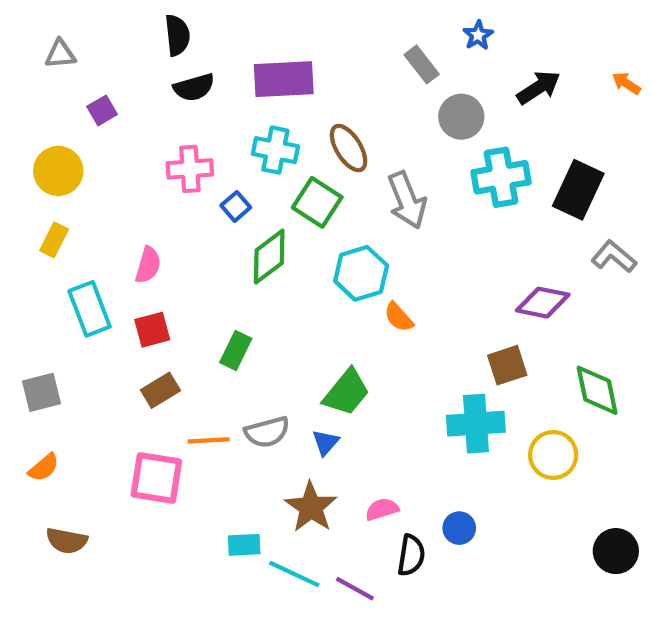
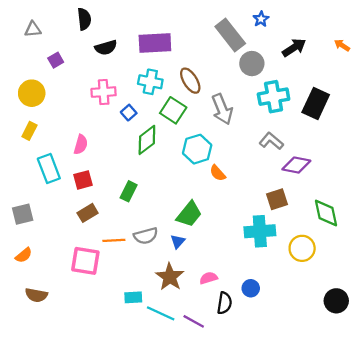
black semicircle: (177, 35) -> (84, 19), moved
gray rectangle: (422, 64) -> (230, 35), size x1.6
gray L-shape: (614, 257) -> (271, 141), moved

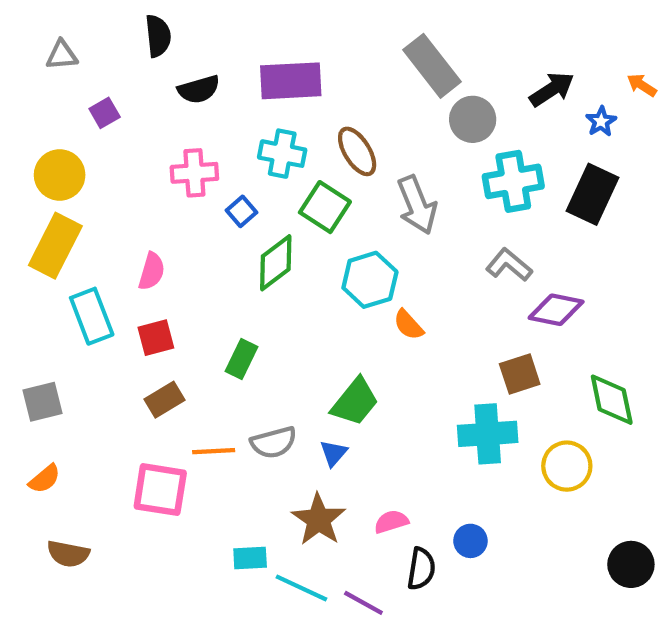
blue star: (261, 19) -> (601, 121), moved
yellow rectangle: (29, 131) -> (55, 246), size x1.8

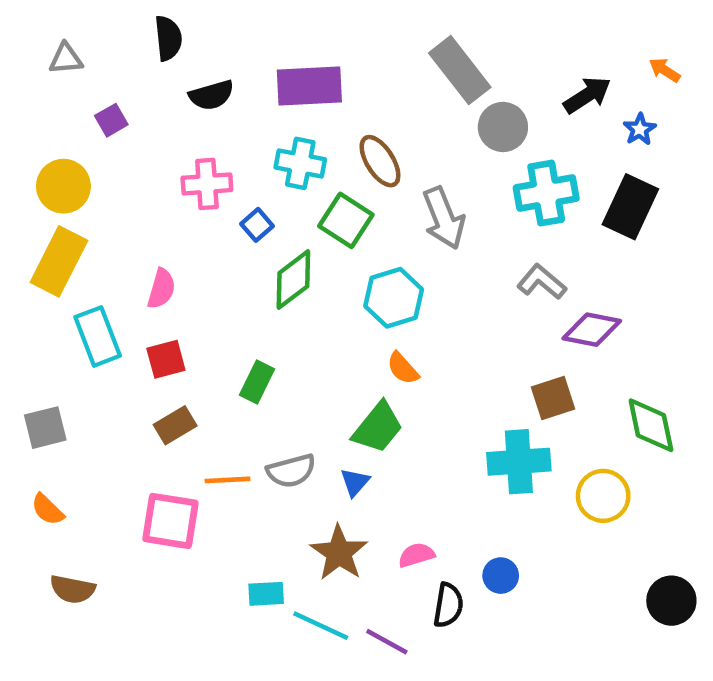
orange arrow: (642, 85) -> (665, 70), moved
orange semicircle: (408, 325) -> (403, 368), moved
orange semicircle: (45, 479) -> (48, 510), turned 84

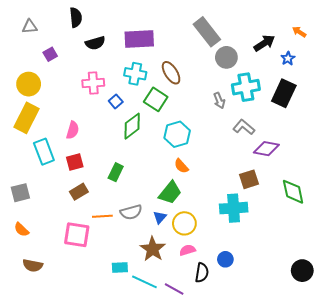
gray arrow: (444, 218) -> (219, 100), moved, size x0.6
yellow circle: (603, 496) -> (184, 223), moved

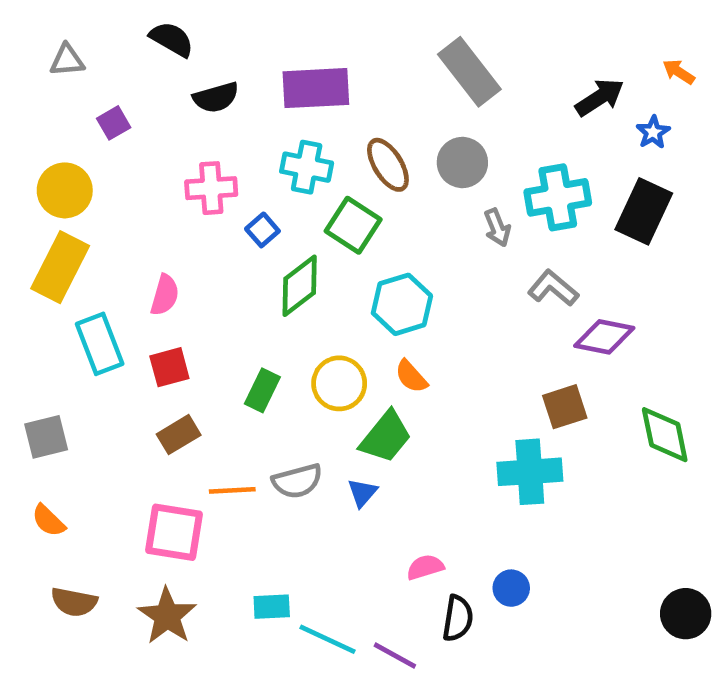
black semicircle: (76, 17) -> (172, 39), turned -54
gray circle: (226, 57) -> (462, 162), moved
yellow circle: (184, 223) -> (339, 383), moved
brown star: (153, 249) -> (167, 616), moved

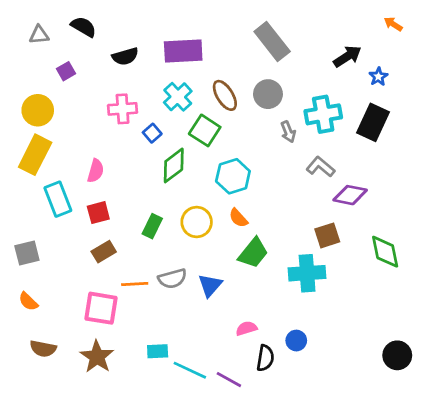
black semicircle: (172, 39) -> (83, 27), moved
orange arrow: (679, 72) -> (393, 24), moved
cyan cross: (307, 167) -> (178, 97), turned 36
green trapezoid: (386, 437) -> (253, 253), moved
blue triangle: (362, 493) -> (210, 285), size x1.4

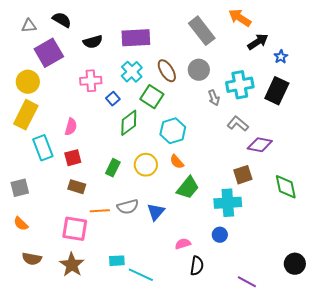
orange arrow: (393, 24) -> (240, 18), moved, size x1.6
purple square: (66, 71) -> (49, 53), size x2.0
brown rectangle: (104, 252) -> (77, 187), turned 48
blue circle: (296, 341) -> (220, 235), moved
purple line: (229, 380) -> (247, 282), moved

